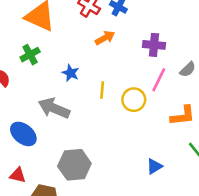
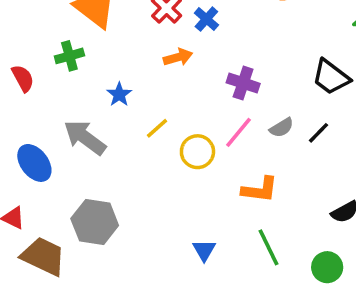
yellow line: (102, 90) -> (157, 128), turned 30
blue triangle: (154, 166) -> (204, 250), turned -42

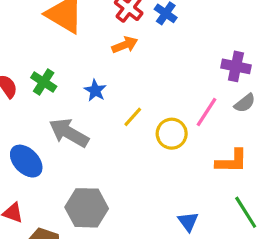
green cross: (69, 56) -> (44, 82), moved, turned -35
orange arrow: (178, 57) -> (125, 45), moved
purple cross: (243, 83) -> (236, 66), moved

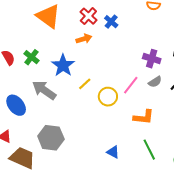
blue star: (95, 90) -> (63, 65), size x1.6
blue triangle: (188, 222) -> (113, 152), turned -32

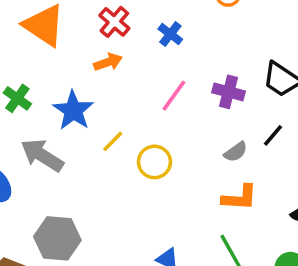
blue cross: (111, 22) -> (170, 34), moved
gray semicircle: (155, 82) -> (236, 152), moved
pink line: (131, 85) -> (174, 96), moved
orange L-shape: (144, 117) -> (240, 198), moved

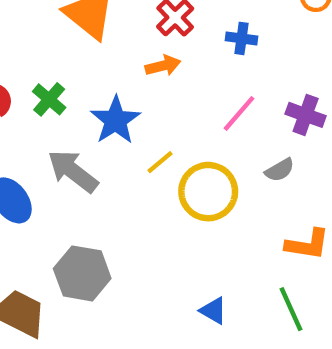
blue cross: (170, 34) -> (242, 38), turned -35
gray semicircle: (236, 152) -> (280, 170), moved
yellow circle: (154, 162) -> (208, 192), size x1.4

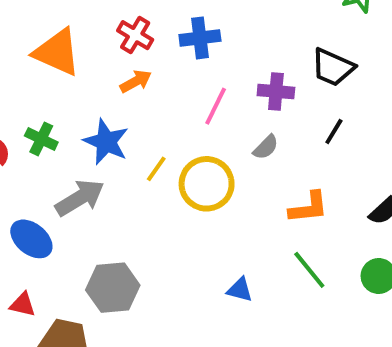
blue cross: (242, 38) -> (200, 38), size x1.4
gray arrow: (73, 171) -> (80, 198), turned 126

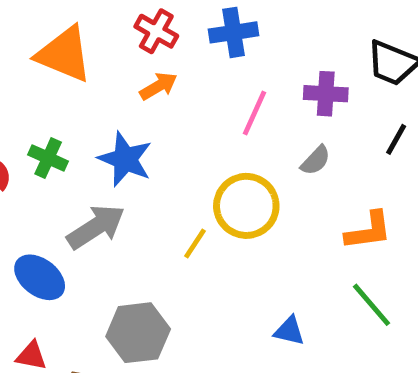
yellow line: (156, 169) -> (195, 244), moved

